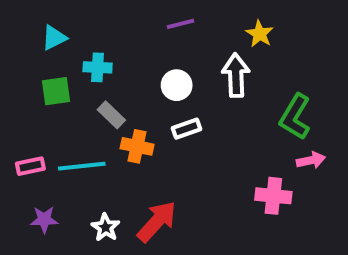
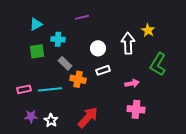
purple line: (181, 24) -> (82, 17), moved
yellow star: (260, 34) -> (148, 30), moved
pink arrow: (311, 160) -> (132, 83), moved
pink cross: (273, 196) -> (136, 109), moved
white star: (105, 227) -> (51, 120), moved

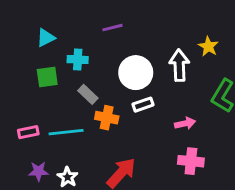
white circle: (98, 48) -> (136, 73), size x1.5

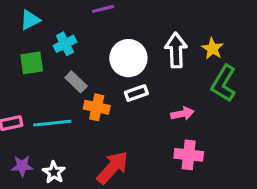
yellow star: (208, 46) -> (212, 49), moved
cyan cross: (78, 60) -> (65, 44), turned -30

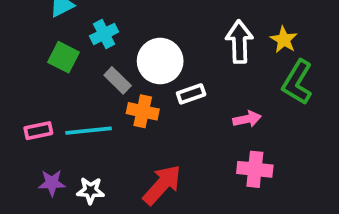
white circle: (128, 58) -> (160, 61), moved
green square: (32, 63) -> (63, 57), turned 35
white star: (54, 172) -> (91, 191), turned -30

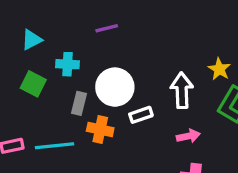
cyan cross: (104, 34) -> (68, 64), turned 30
white arrow: (239, 42) -> (182, 90), moved
gray rectangle: (118, 80) -> (79, 103), turned 60

